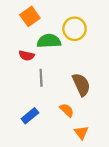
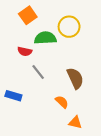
gray line: (41, 78) -> (38, 72), turned -35
blue rectangle: (30, 116) -> (13, 96), moved, turned 56
orange triangle: (81, 133) -> (75, 123), turned -40

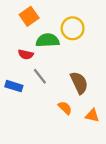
blue rectangle: (13, 96) -> (14, 86), moved
orange triangle: (75, 123) -> (92, 115), moved

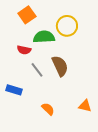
brown semicircle: (79, 83) -> (60, 66), moved
blue rectangle: (14, 86) -> (14, 90), moved
orange semicircle: (65, 108) -> (48, 109), moved

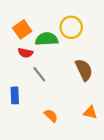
orange square: (27, 15) -> (22, 29), moved
brown semicircle: (60, 66) -> (84, 70), moved
blue rectangle: (14, 90) -> (15, 95), turned 70

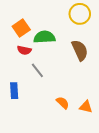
yellow circle: (71, 27) -> (80, 14), moved
brown semicircle: (84, 70) -> (80, 50), moved
orange semicircle: (51, 116) -> (63, 103), moved

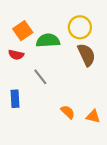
yellow circle: (80, 14) -> (80, 27), moved
red semicircle: (24, 50) -> (16, 55), moved

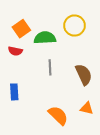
brown semicircle: (86, 55) -> (84, 75), moved
gray line: (40, 77) -> (50, 67), moved, turned 35
orange semicircle: (68, 112) -> (58, 115), moved, size x1.5

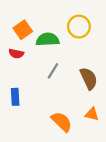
gray line: (50, 67) -> (53, 71), turned 35

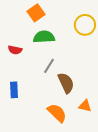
yellow circle: (79, 27) -> (85, 25), moved
orange square: (23, 30) -> (36, 13), moved
brown semicircle: (89, 78) -> (66, 83), moved

